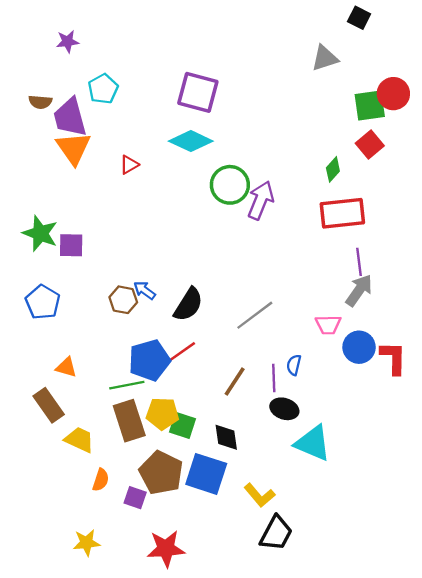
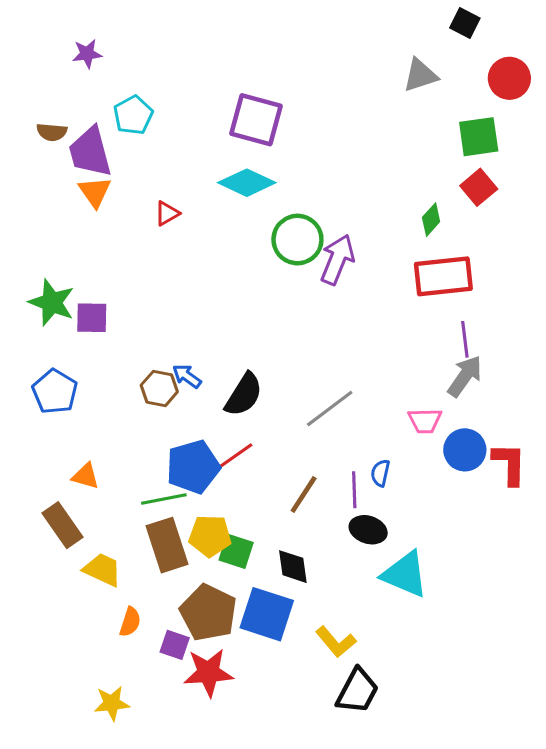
red circle: (393, 94) -> (509, 78), moved
orange triangle: (73, 148) -> (95, 192), size x0.7
red star: (166, 549) -> (208, 673), moved

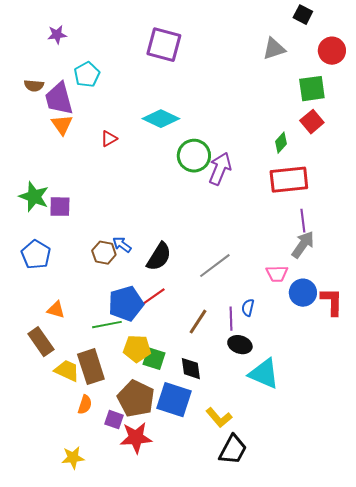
purple square: (256, 120) -> (164, 45), moved
brown rectangle: (167, 545) -> (91, 367), moved

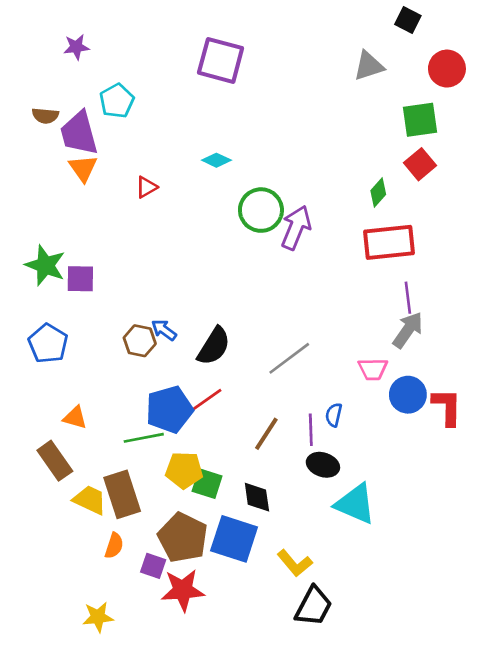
cyan diamond: (161, 119) -> (216, 160), size x0.6

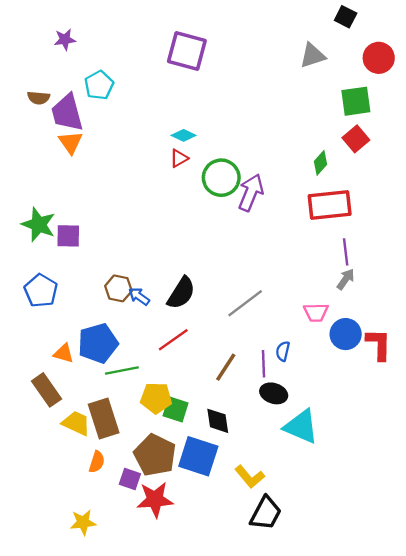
red triangle: (146, 187) -> (179, 158), moved
blue arrow: (164, 330) -> (139, 296), moved
gray arrow: (408, 330) -> (346, 279), size x0.7
blue pentagon: (169, 409) -> (98, 343), moved

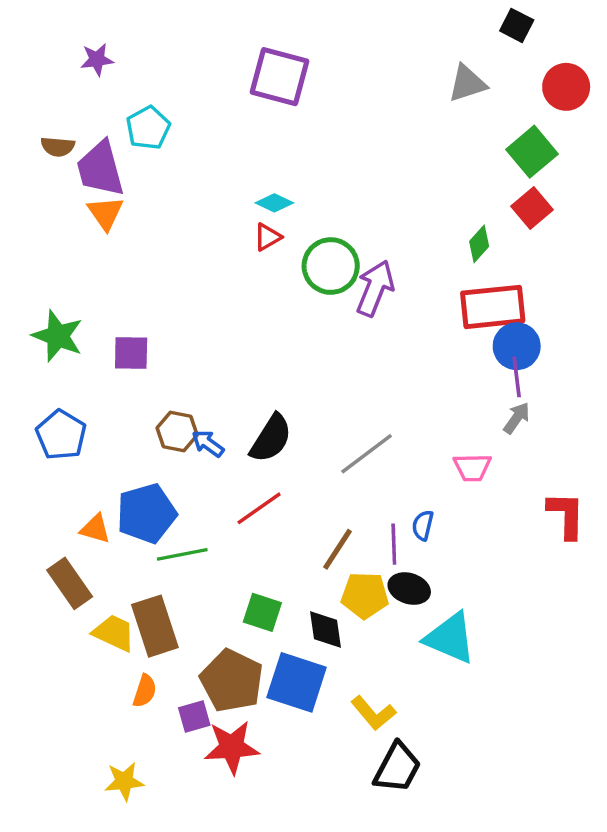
green square: (356, 101) -> (532, 152), turned -32
purple square: (68, 236) -> (131, 353), moved
blue circle: (346, 334) -> (517, 346), moved
yellow pentagon: (156, 398) -> (365, 595), moved
purple square: (130, 479) -> (194, 716), turned -35

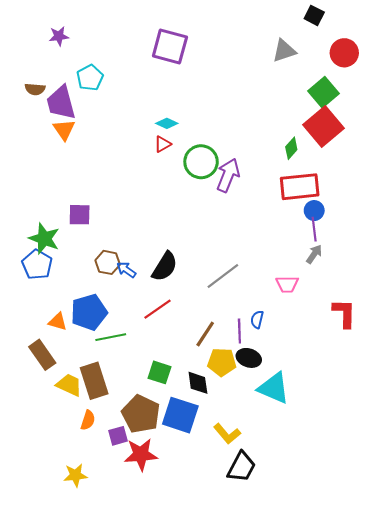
red square: (532, 208) -> (324, 126), size x1.6
green star: (58, 336) -> (44, 239), moved
blue circle: (517, 346) -> (314, 211), size x0.7

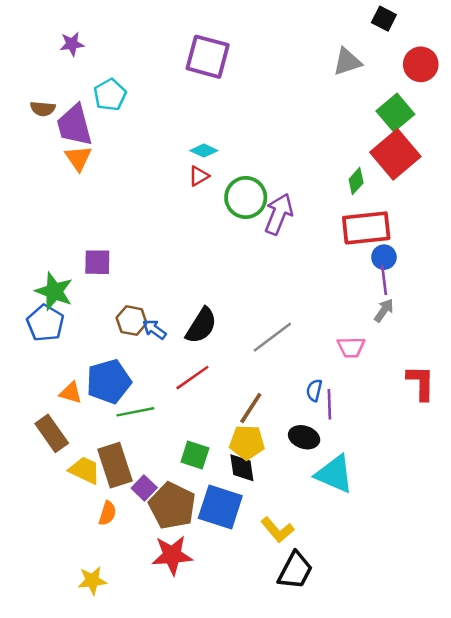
purple line: (239, 331) -> (329, 404), moved
yellow pentagon: (222, 362) -> (247, 442), moved
purple square: (118, 436) -> (144, 488), moved, turned -30

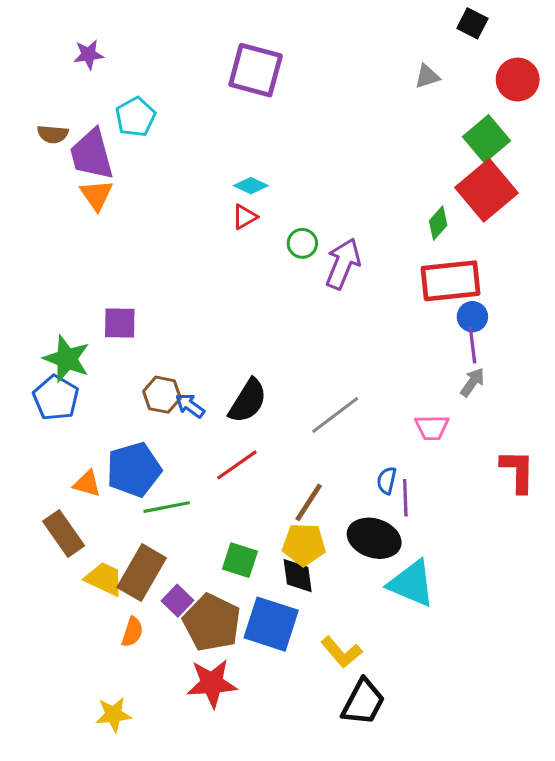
gray triangle: (347, 62) -> (427, 76), size x0.7
green circle: (246, 198) -> (302, 243), size x0.6
black ellipse: (304, 437) -> (374, 538), size x1.4
brown rectangle: (115, 465) -> (142, 573), turned 48

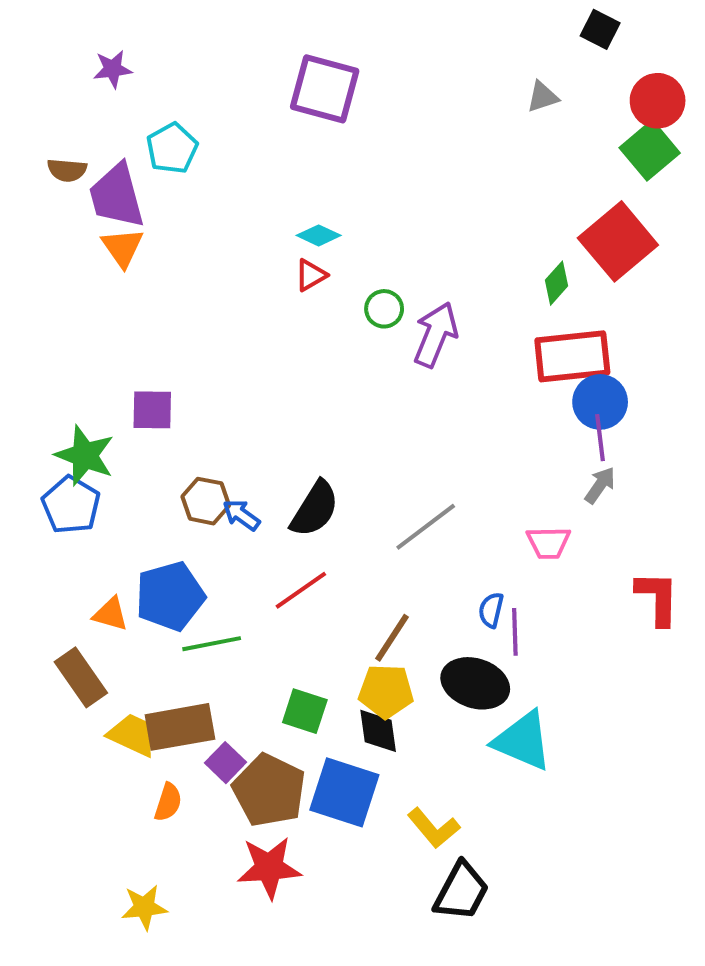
green square: (486, 139) -> (650, 150), moved
blue circle: (472, 317) -> (600, 402), size x1.4
brown rectangle: (142, 573) -> (180, 727), turned 50

